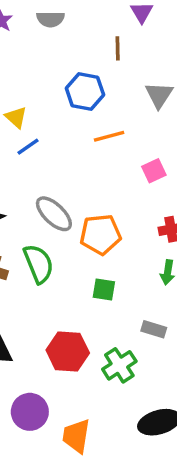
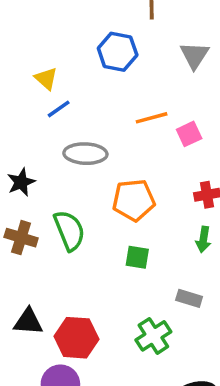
orange line: (109, 136) -> (152, 118), moved
gray ellipse: (54, 214) -> (85, 154), moved, turned -42
red hexagon: (68, 352) -> (76, 338), moved

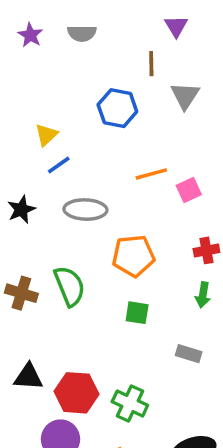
gray triangle: (194, 55) -> (185, 96), moved
yellow triangle: (46, 79) -> (46, 135), turned 35
black star: (21, 182) -> (21, 210), moved
green cross: (153, 336) -> (130, 403), moved, turned -32

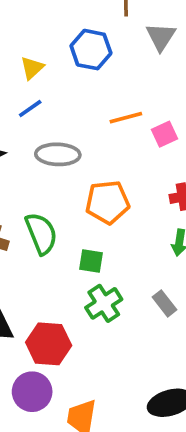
yellow triangle: (46, 135) -> (32, 68), moved
green square: (137, 313) -> (91, 261), moved
gray rectangle: (189, 354) -> (165, 303), turned 35
green cross: (130, 403) -> (104, 303), moved, turned 32

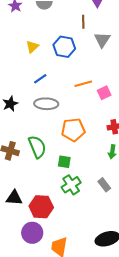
yellow triangle: (32, 68) -> (32, 47), moved
blue line: (30, 108) -> (40, 79), moved

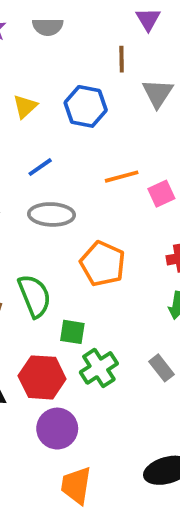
orange pentagon: (73, 130) -> (103, 264), turned 30
green square: (64, 162) -> (72, 332), moved
red hexagon: (41, 207) -> (42, 377), moved
purple circle: (32, 233) -> (57, 429), moved

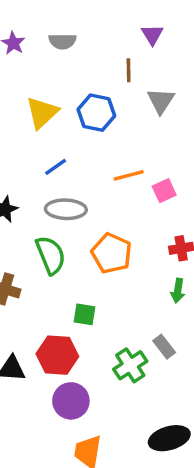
yellow triangle: (25, 106) -> (42, 113), size x1.5
green semicircle: (34, 296) -> (51, 255), moved
green cross: (99, 368) -> (130, 365), moved

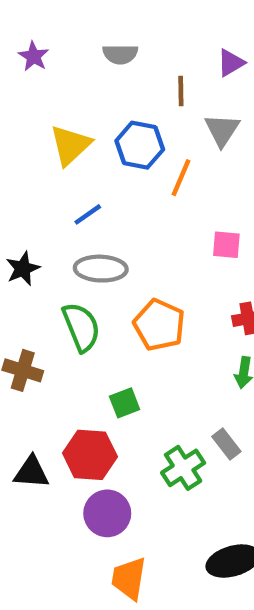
purple triangle: (152, 35) -> (231, 63), moved, turned 30
gray semicircle: (62, 41) -> (120, 54), moved
orange line: (129, 175) -> (181, 178), moved, turned -52
pink square: (164, 191) -> (226, 245), turned 30
green square: (84, 314) -> (125, 403), turned -30

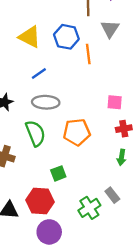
yellow triangle: (70, 145) -> (30, 37), turned -50
orange line: (181, 178) -> (88, 54), turned -30
pink square: (226, 245) -> (115, 102), moved
orange pentagon: (159, 325) -> (77, 132), turned -30

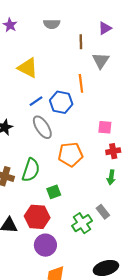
blue hexagon: (66, 37) -> (61, 102), moved
gray ellipse: (46, 102) -> (42, 127), turned 55
green semicircle: (35, 133) -> (31, 170), moved, turned 40

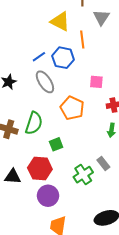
yellow triangle: (28, 68) -> (60, 21), moved
pink square: (105, 127) -> (96, 82), moved
orange pentagon: (70, 154) -> (72, 108), turned 30

